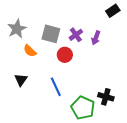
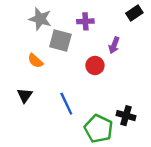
gray star: (17, 29) -> (40, 19), moved, turned -30
purple cross: (76, 35) -> (85, 21), moved, turned 32
red circle: (65, 55) -> (95, 65), moved

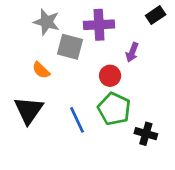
purple cross: (85, 21) -> (99, 25), size x1.5
black triangle: (25, 95) -> (29, 110), size x1.6
green pentagon: (99, 129) -> (114, 109), moved

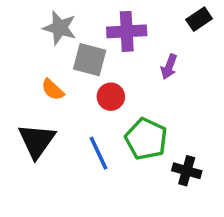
red circle: (110, 76) -> (111, 97), moved

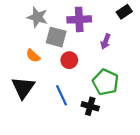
green pentagon: (146, 139) -> (106, 82), moved
black cross: (187, 171) -> (90, 106), moved

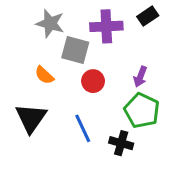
black rectangle: (124, 12) -> (148, 16), moved
purple arrow: (106, 41) -> (140, 77), moved

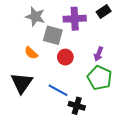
blue line: (83, 128) -> (58, 90), turned -36
black cross: (121, 143) -> (77, 106), moved

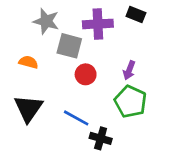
black rectangle: (104, 11) -> (136, 14), turned 56
orange semicircle: (31, 53) -> (28, 62), moved, turned 152

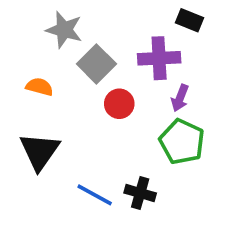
purple cross: (98, 24) -> (159, 58), moved
gray square: (69, 46) -> (96, 64), turned 30
blue line: (76, 118) -> (95, 195), moved

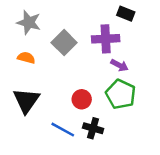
gray star: (64, 30) -> (29, 22), moved
purple arrow: (180, 98) -> (119, 65), turned -84
red circle: (119, 104) -> (82, 99), moved

